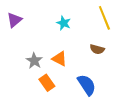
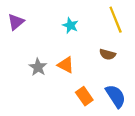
orange rectangle: (47, 83) -> (84, 96), moved
blue semicircle: (87, 85) -> (116, 96), moved

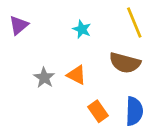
brown semicircle: (107, 54) -> (125, 63), size x1.6
blue semicircle: (116, 96) -> (134, 111), turned 35

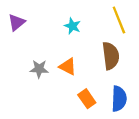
brown semicircle: (125, 63) -> (111, 56), turned -112
gray star: (44, 78) -> (39, 69), turned -30

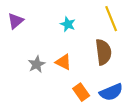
gray star: (39, 69) -> (37, 64), turned -30
blue semicircle: (119, 99) -> (111, 92), turned 65

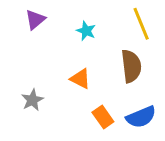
purple triangle: (15, 21) -> (35, 20), moved
gray star: (37, 64) -> (32, 100), moved

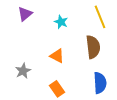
orange rectangle: (103, 117) -> (57, 89), moved
blue semicircle: (141, 117) -> (100, 83), turned -70

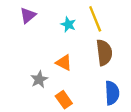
yellow line: (100, 17) -> (95, 19), moved
gray star: (23, 71) -> (39, 79), moved

